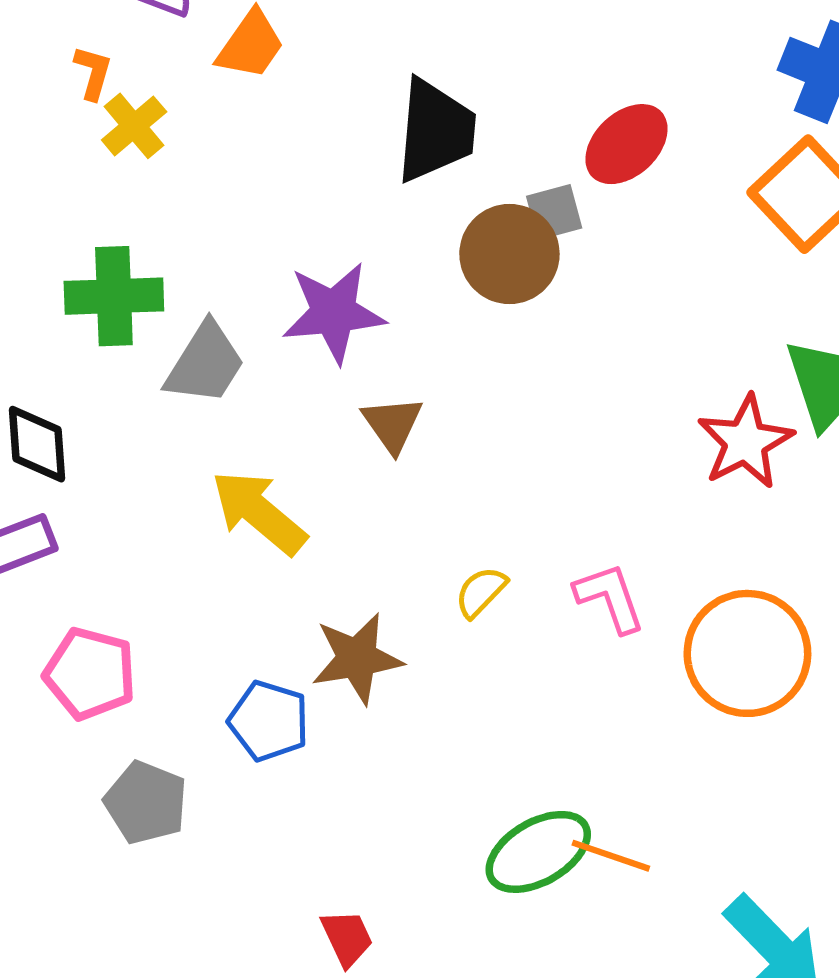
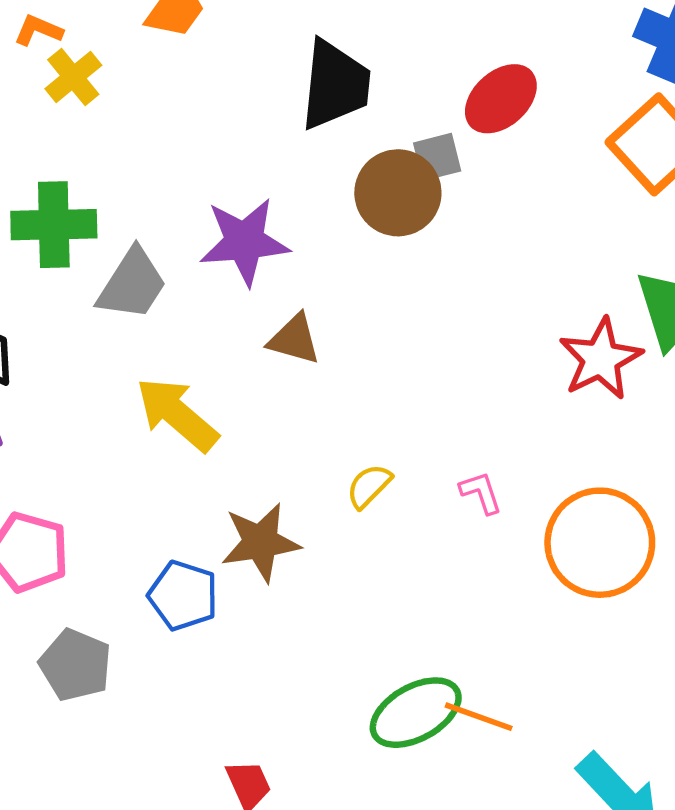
orange L-shape: (93, 73) -> (38, 30), turned -84
brown triangle: (393, 424) -> (294, 339), turned -40
pink L-shape: (610, 598) -> (481, 493), size x0.7

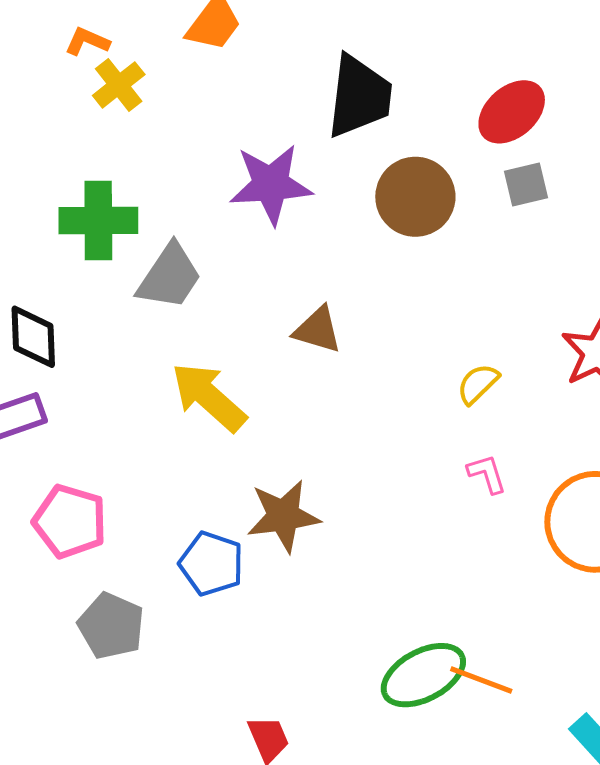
gray square: (437, 157) -> (526, 184), moved
purple star: (244, 242) -> (271, 184), moved
yellow semicircle: (369, 486) -> (478, 384), moved

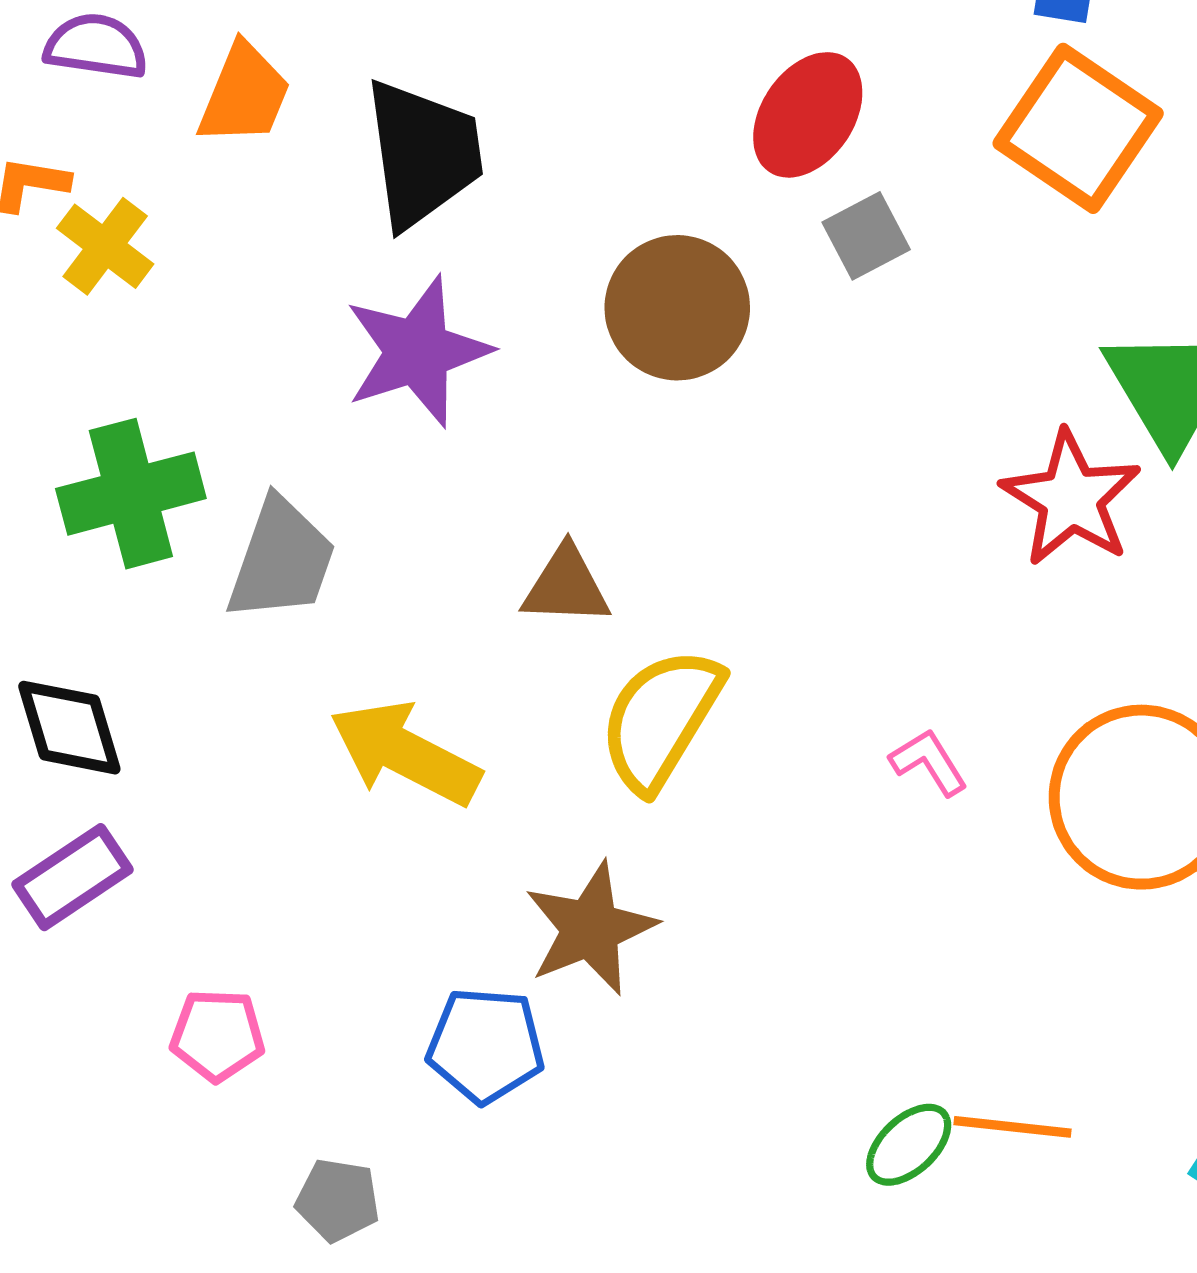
black trapezoid: (359, 96) -> (423, 153), moved
yellow semicircle: (478, 384) -> (661, 719), moved, size x1.8
pink pentagon: (70, 521) -> (217, 1035), size x0.7
gray pentagon: (111, 626) -> (338, 1200), size x0.7
green ellipse: (423, 675) -> (909, 1145), size x0.6

